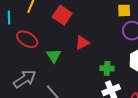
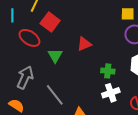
red square: (62, 15) -> (50, 22), moved
gray arrow: (25, 79) -> (25, 77), turned -35

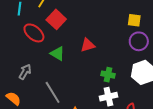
green triangle: (55, 56) -> (57, 53), turned -35
gray arrow: (25, 77) -> (25, 72), size x0.7

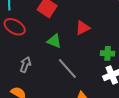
red ellipse: (34, 33) -> (15, 27), moved
gray line: (53, 92) -> (67, 68), moved

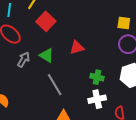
gray arrow: (25, 65) -> (24, 60), moved

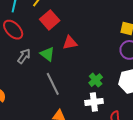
red triangle: (77, 47) -> (70, 43), moved
green cross: (97, 77) -> (96, 80), turned 32

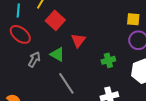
red triangle: (70, 43) -> (78, 40), turned -35
green cross: (96, 80) -> (108, 60), moved, turned 32

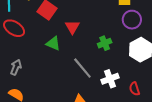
gray arrow: (34, 59) -> (16, 67), moved
gray line: (66, 83) -> (82, 68), moved

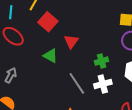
white cross: (110, 79) -> (103, 84), moved

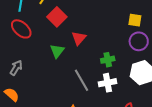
green triangle: (50, 56) -> (57, 51), turned 35

